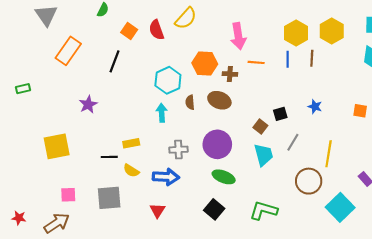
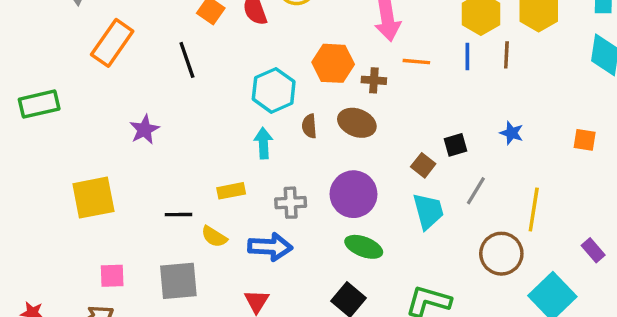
black line: (114, 61) -> (187, 60), turned -40
green rectangle: (23, 89) -> (39, 104), size x1.6
yellow rectangle: (131, 143) -> (231, 191), moved

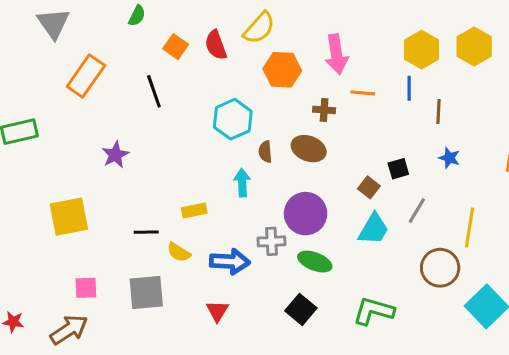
brown line: (506, 55) -> (439, 112), moved
orange hexagon: (333, 63) -> (282, 70), moved
cyan arrow: (263, 143) -> (242, 183), moved
gray cross: (291, 203) -> (271, 241), moved
cyan trapezoid: (428, 211) -> (374, 229), turned 45

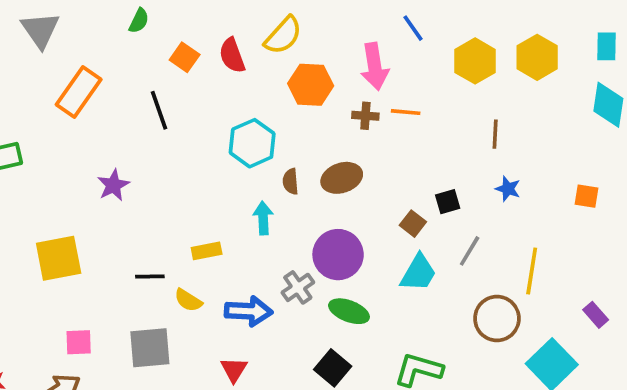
blue line: (409, 88) -> (413, 28), moved, turned -35
brown cross: (324, 110) -> (365, 116), moved
brown ellipse: (309, 149) -> (342, 178), turned -40
gray cross: (271, 241) -> (298, 287), turned -32

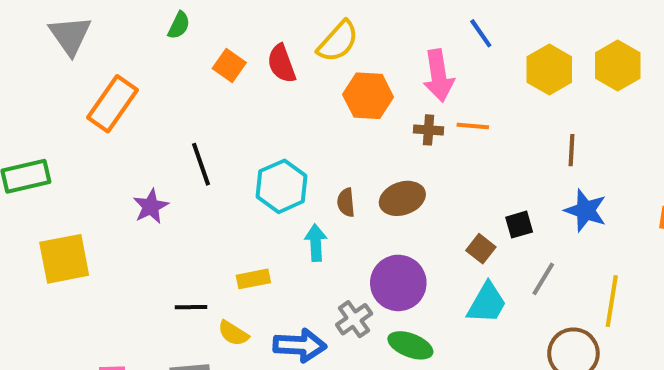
black line: (159, 110) -> (201, 164), moved
cyan hexagon: (252, 143) -> (282, 186), moved
blue star: (508, 189) -> (586, 210), size x1.5
yellow square: (59, 258) -> (64, 259), moved

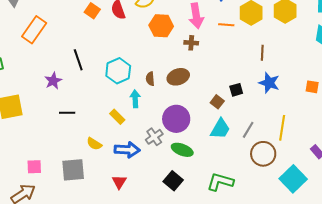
orange line: (473, 126) -> (226, 25), moved
yellow rectangle: (253, 279) -> (117, 117), moved, turned 56
gray line: (543, 279) -> (248, 130), moved
black line: (191, 307) -> (67, 113), moved

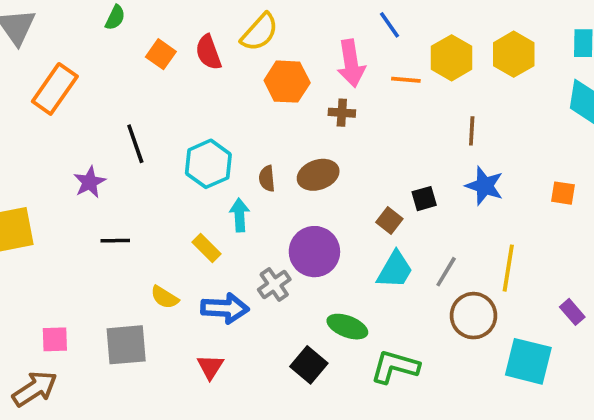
green ellipse: (182, 150) -> (347, 327), moved
cyan square: (293, 179) -> (528, 361), turned -32

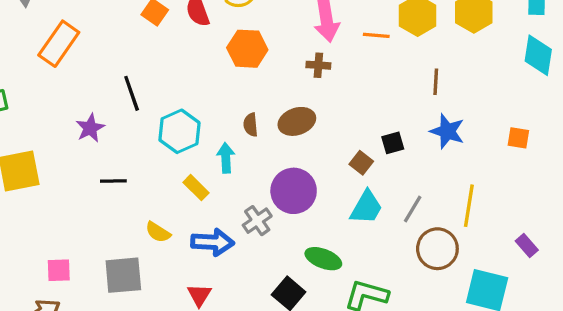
orange hexagon: (287, 82) -> (247, 49), moved
cyan hexagon: (208, 164) -> (179, 131), moved

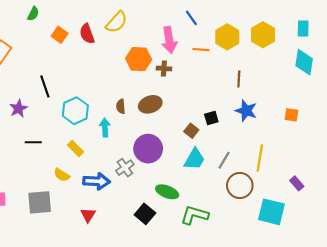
orange hexagon: (247, 49) -> (139, 59), moved
yellow rectangle: (196, 188) -> (75, 149), moved

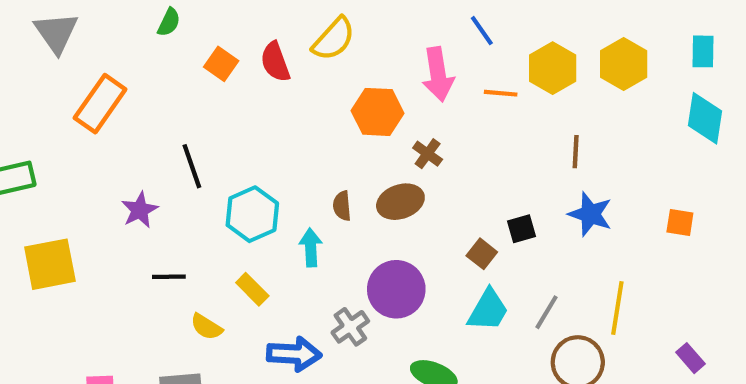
brown cross: (164, 69) -> (428, 154), moved, turned 32
yellow semicircle: (62, 175) -> (206, 327), moved

